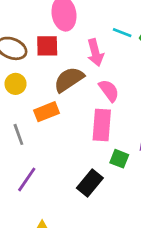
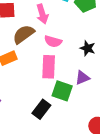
pink semicircle: (109, 91) -> (53, 41), turned 144
green square: (119, 159) -> (62, 91), size x1.5

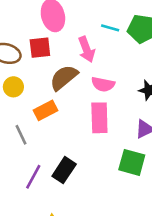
green square: (62, 91) -> (132, 162), moved
black rectangle: (41, 109) -> (64, 170), moved

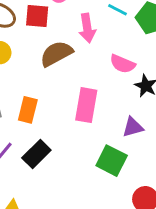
pink semicircle: (103, 84) -> (123, 64), moved
orange rectangle: (46, 110) -> (28, 110), moved, turned -60

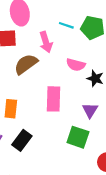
purple triangle: (133, 127) -> (90, 110), turned -35

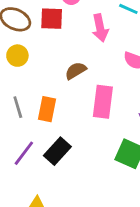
brown semicircle: (26, 64) -> (76, 71), moved, size x0.7

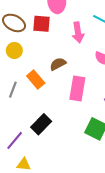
gray line: (18, 107) -> (13, 90), turned 35
orange rectangle: (47, 109) -> (36, 79), moved, turned -54
purple line: (24, 153) -> (15, 140), moved

